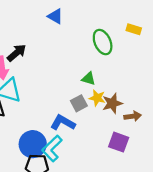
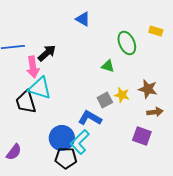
green triangle: (89, 79) -> (108, 66), moved
brown star: (112, 103) -> (148, 89), moved, turned 30

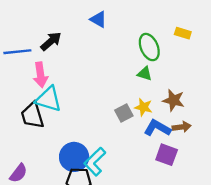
black arrow: (47, 53) -> (51, 41), moved
green triangle: (108, 66) -> (145, 74), moved
blue L-shape: (90, 118) -> (157, 128), moved

